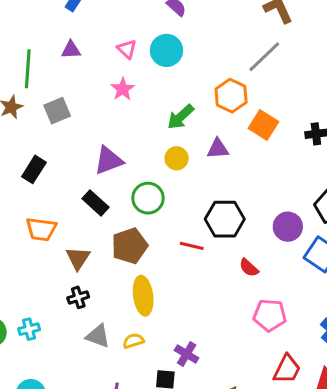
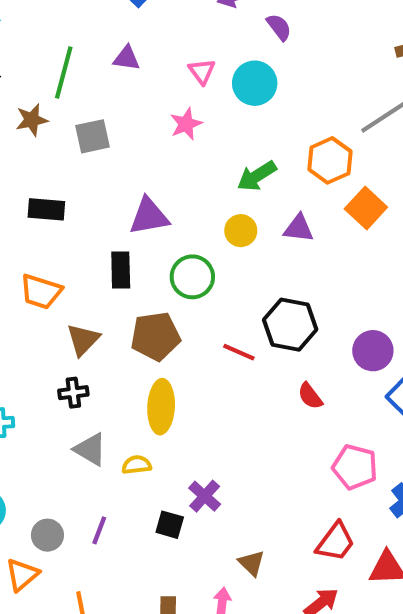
black rectangle: (34, 169) -> (46, 209), turned 52
black rectangle: (96, 203) -> (121, 270), turned 36
pink pentagon: (270, 315) -> (355, 467), moved

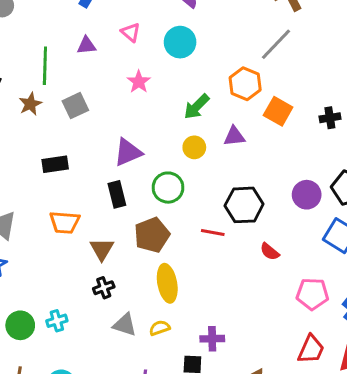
pink triangle: (202, 71) -> (131, 32), moved
purple circle: (373, 351) -> (307, 195), moved
purple cross: (205, 496) -> (212, 339), turned -30

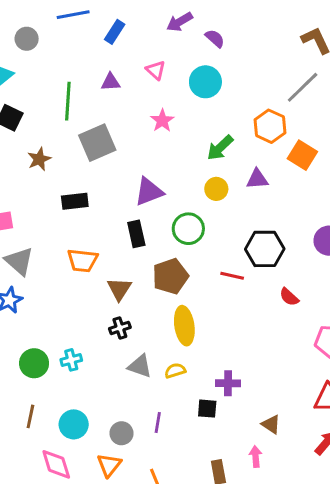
brown star: (30, 104) -> (39, 159), moved
gray square: (75, 106) -> (97, 143), size x1.4

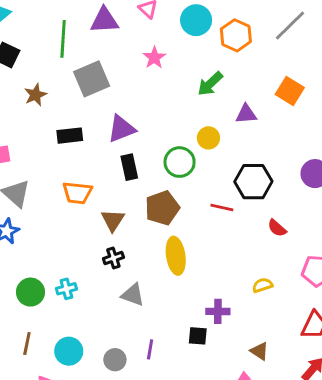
purple triangle: (111, 82) -> (104, 20), size x1.5
orange hexagon: (270, 126) -> (236, 35), moved
yellow circle: (216, 189) -> (208, 138), moved
purple triangle: (149, 192) -> (121, 129), moved
yellow semicircle: (175, 371) -> (263, 285), moved

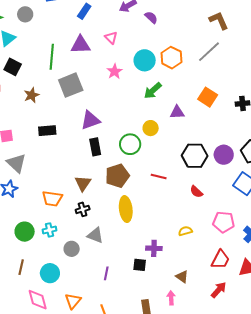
cyan circle: (196, 20) -> (145, 60), moved
black rectangle: (70, 136) -> (47, 131), moved
black hexagon: (253, 182) -> (195, 156), moved
orange trapezoid: (77, 193) -> (52, 199), moved
gray circle: (115, 360) -> (72, 249), moved

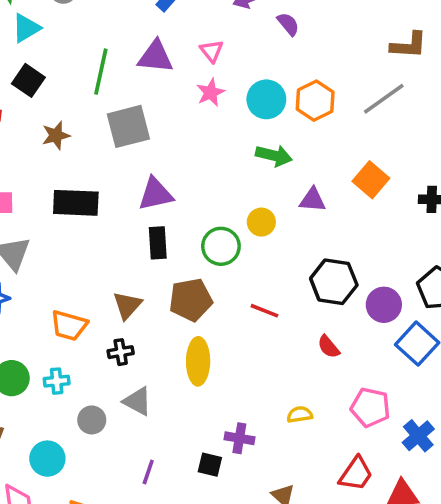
brown L-shape: (219, 20) -> (409, 45), turned 110
pink star: (115, 71) -> (211, 92), moved
green arrow: (153, 91) -> (274, 156), turned -132
black rectangle: (47, 131) -> (76, 203), size x1.4
purple circle: (224, 155) -> (384, 305), moved

